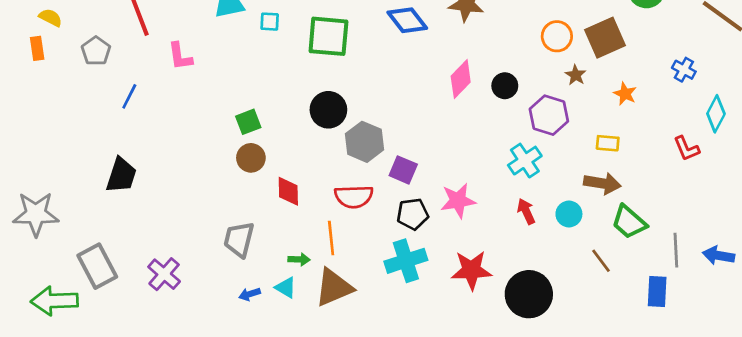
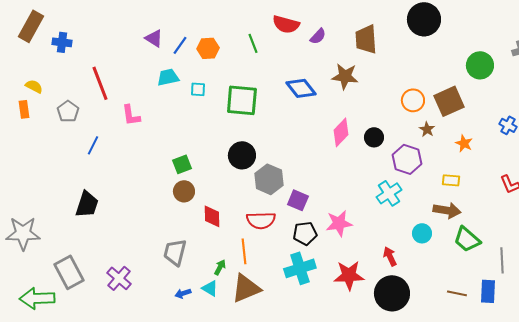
red arrow: (526, 211) -> (390, 256), moved
green arrow: (299, 259) -> (220, 267), turned -63
brown line: (601, 261) -> (457, 293), moved, turned -42

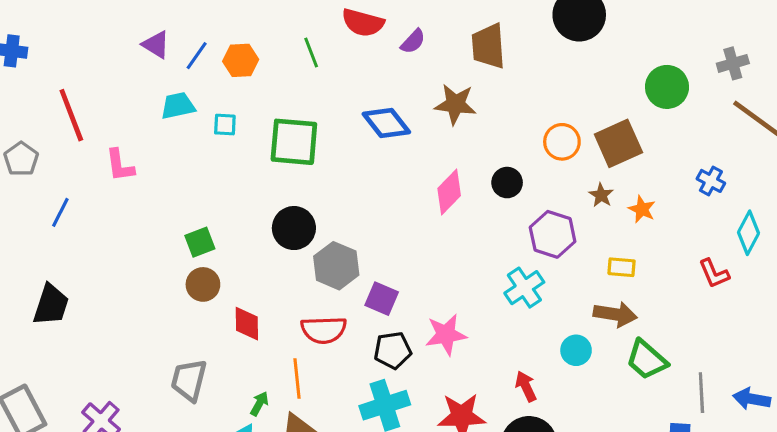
brown star: (427, 129) -> (601, 195), moved
black circle: (374, 137) -> (507, 183), moved

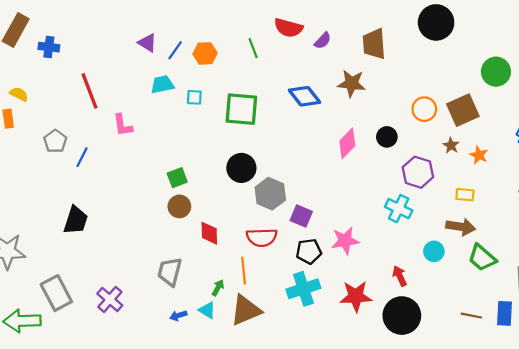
gray pentagon: (21, 159) -> (55, 141), moved
cyan cross: (524, 288) -> (399, 209), turned -30

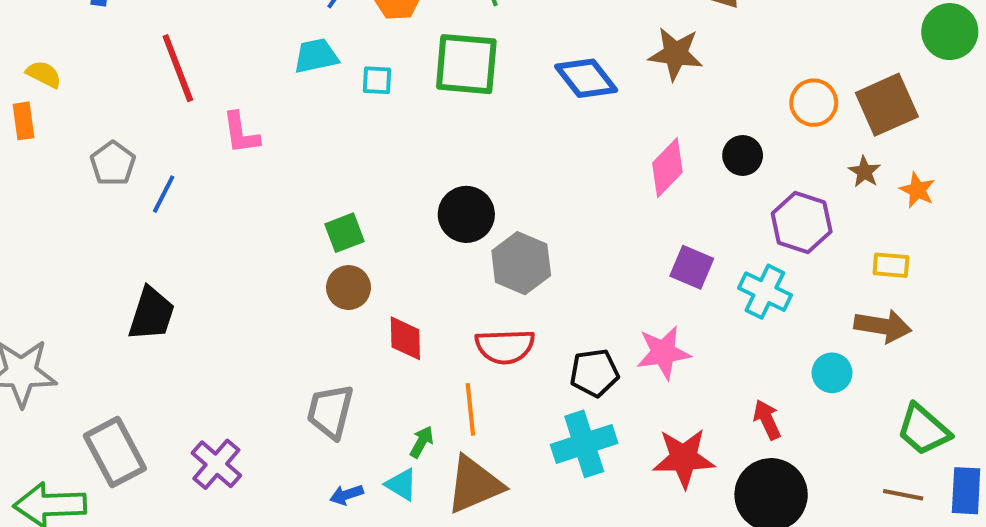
green square: (241, 109) -> (466, 64), moved
purple square: (301, 216) -> (692, 267), moved
green trapezoid: (482, 258) -> (923, 430), moved

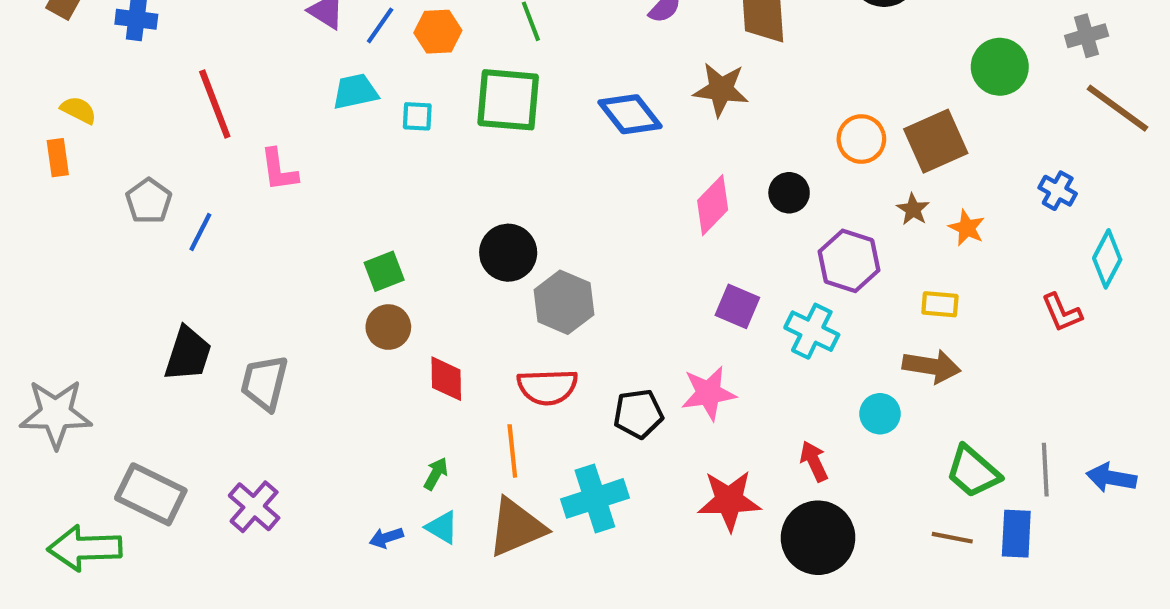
gray trapezoid: (330, 411) -> (264, 383), moved
green arrow: (422, 442) -> (436, 474), moved
cyan cross: (584, 444) -> (595, 498), moved
gray rectangle: (115, 452) -> (151, 494), turned -36

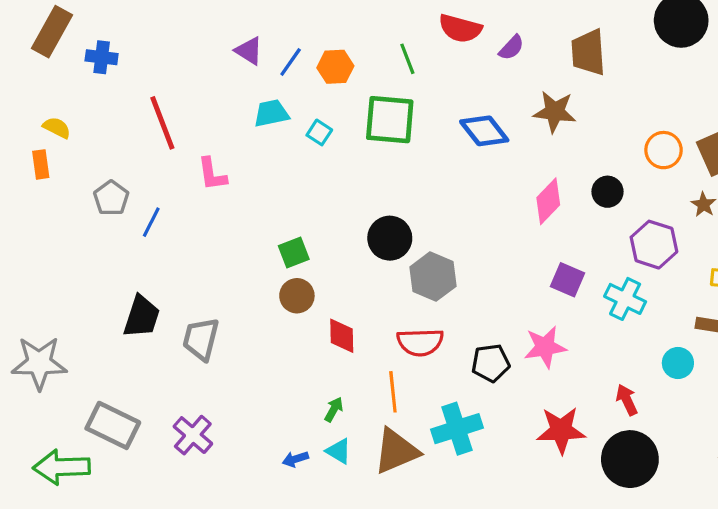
cyan square: (417, 116) -> (319, 132), turned 30

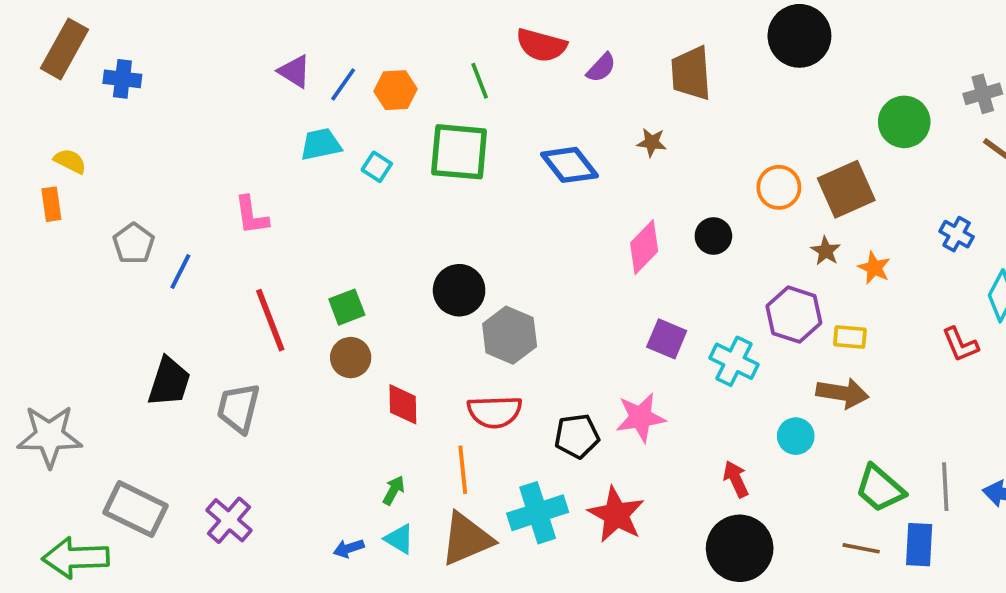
brown star: (555, 112) -> (652, 142), size x0.6
red line: (162, 123) -> (270, 320), moved
purple hexagon: (654, 245) -> (794, 315), moved
red star: (561, 430) -> (616, 515), moved, turned 30

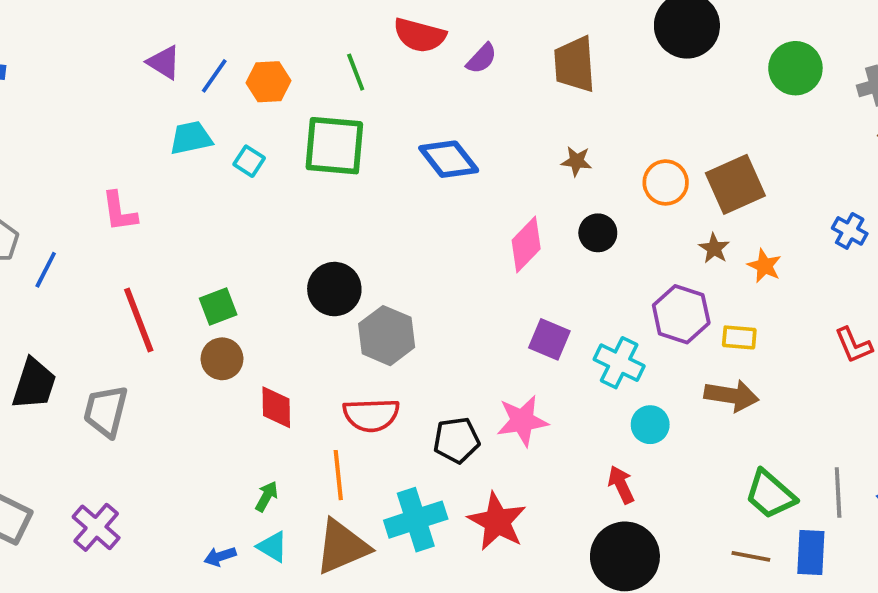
green circle: (904, 122) -> (795, 68), moved
brown star: (652, 142) -> (577, 161), moved
cyan circle: (796, 436) -> (650, 425), moved

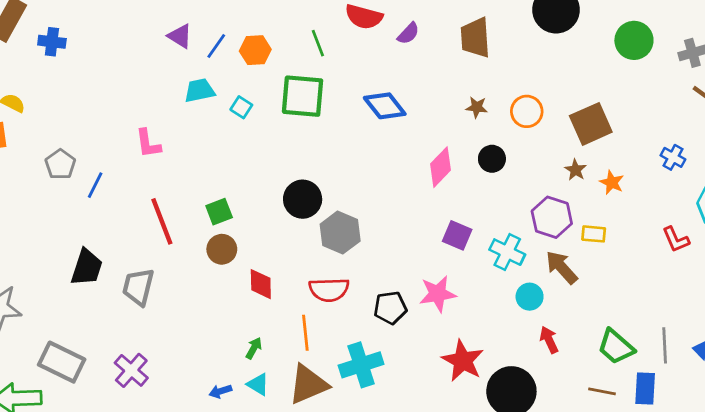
orange circle: (666, 182) -> (527, 111), moved
brown arrow: (732, 396) -> (562, 267), moved, turned -141
red arrow: (621, 485) -> (549, 340), moved
red star: (497, 522) -> (463, 361), moved

